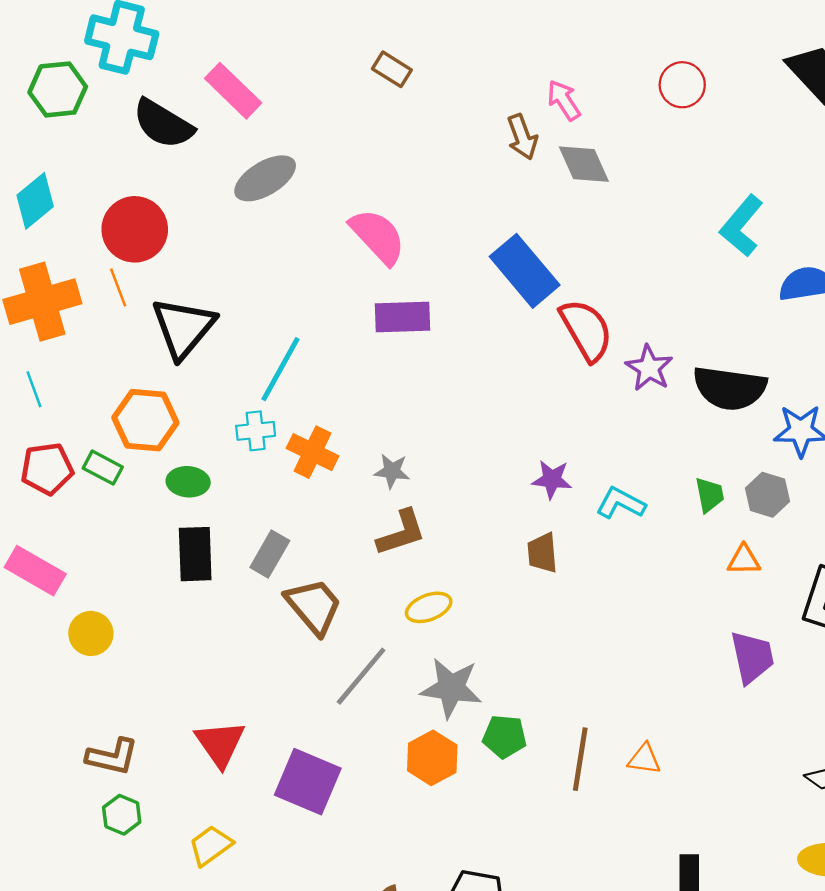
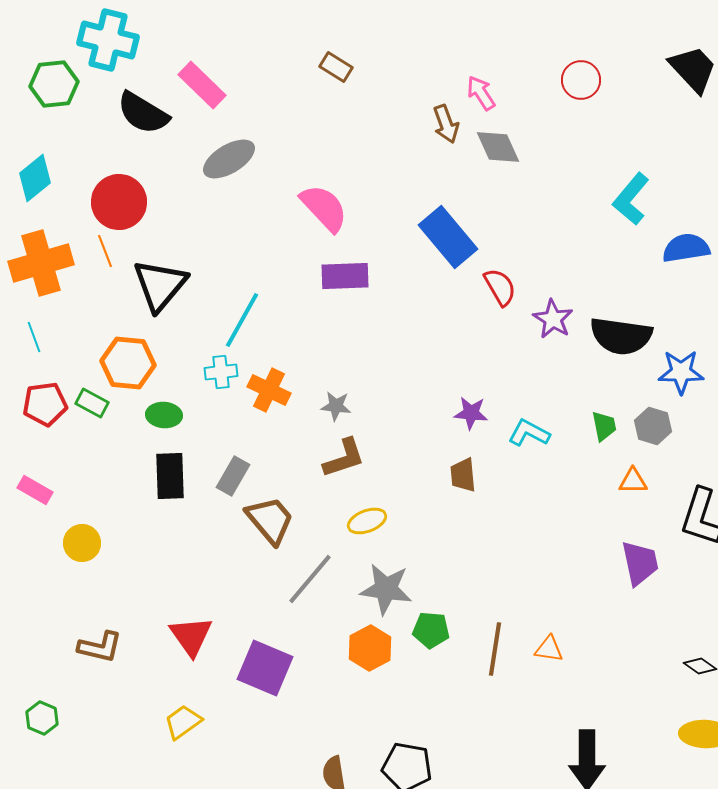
red semicircle: (586, 330) -> (500, 287), size x0.7
pink rectangle: (35, 571) -> (35, 490), size x0.7
green hexagon: (122, 815) -> (42, 718), moved

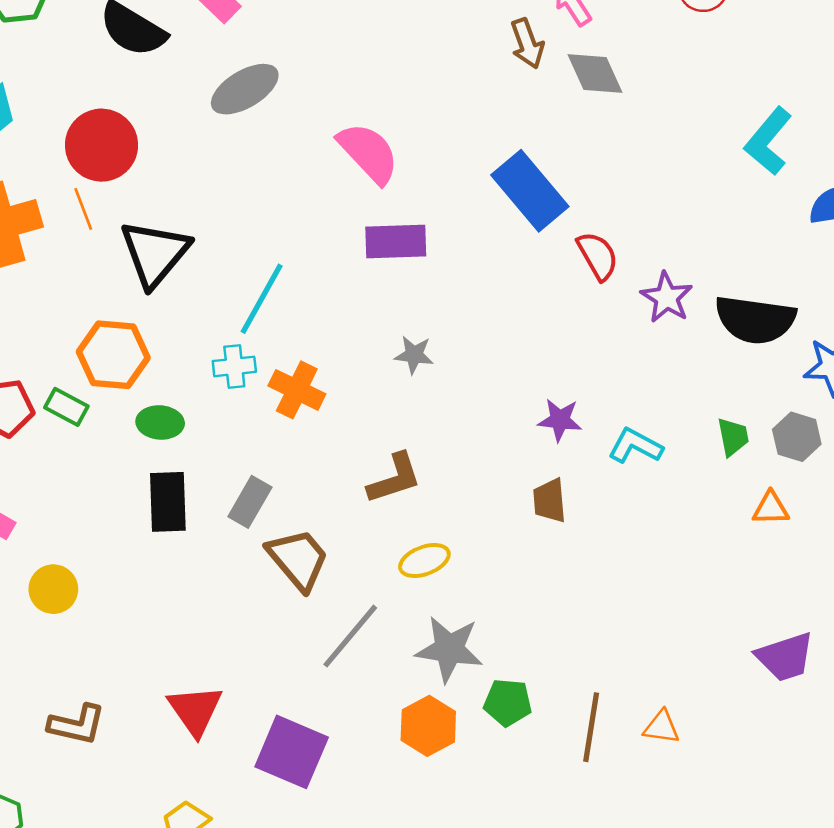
gray star: (336, 406) -> (414, 355), moved
purple trapezoid: (640, 563) -> (785, 657), moved, turned 84

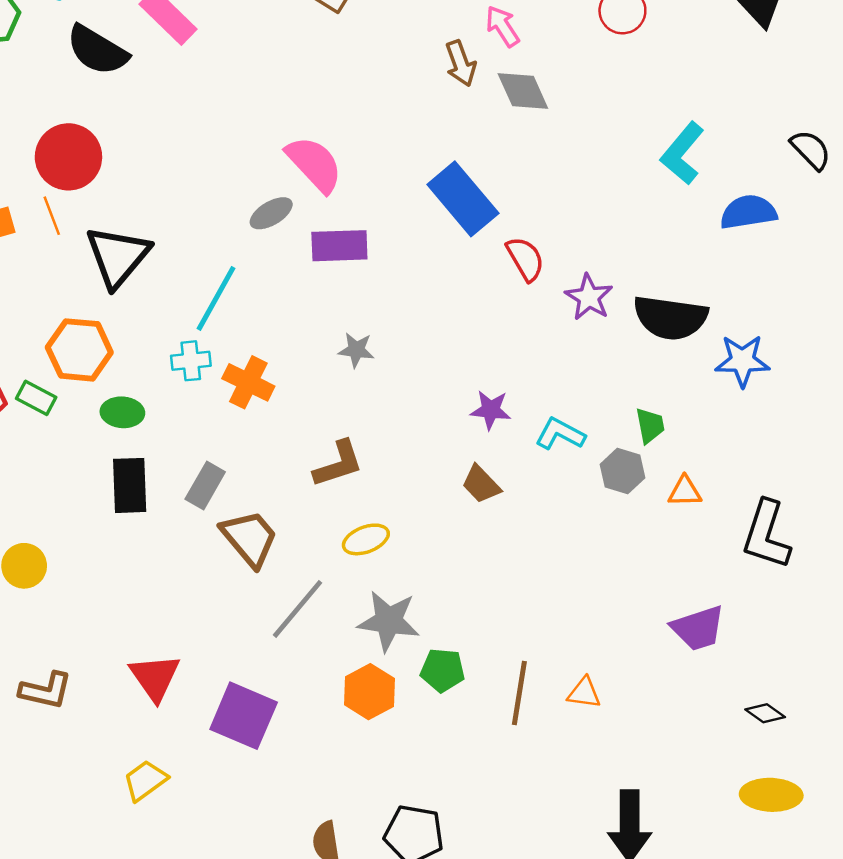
gray ellipse: (245, 89) -> (271, 213), moved, size x0.7
gray hexagon: (797, 437) -> (622, 471), moved
brown trapezoid: (549, 501) -> (481, 484), turned -39

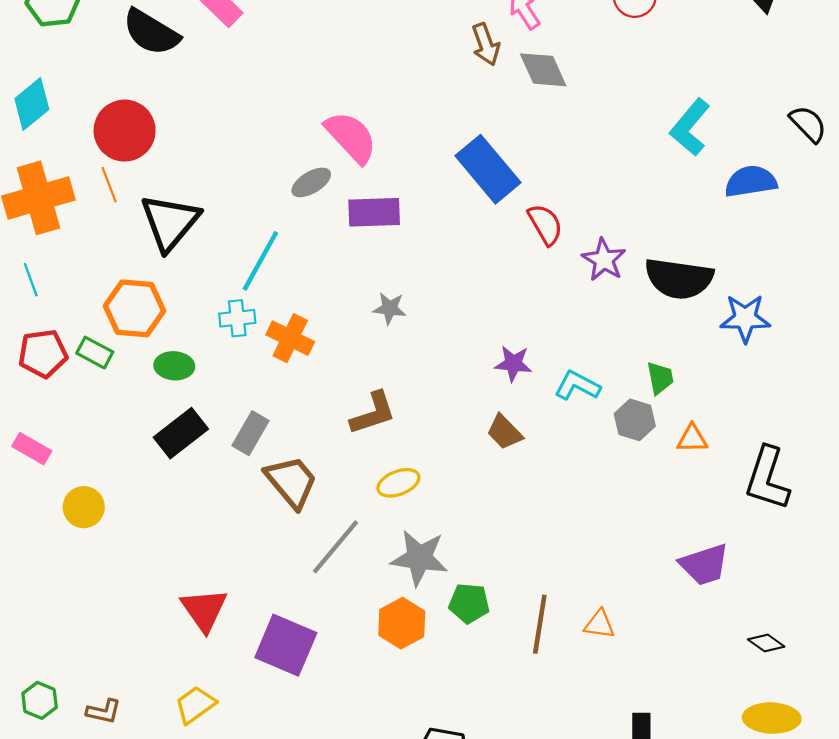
black rectangle: (130, 485) -> (181, 433), turned 54
brown L-shape: (46, 691) -> (104, 711), moved, size x0.7

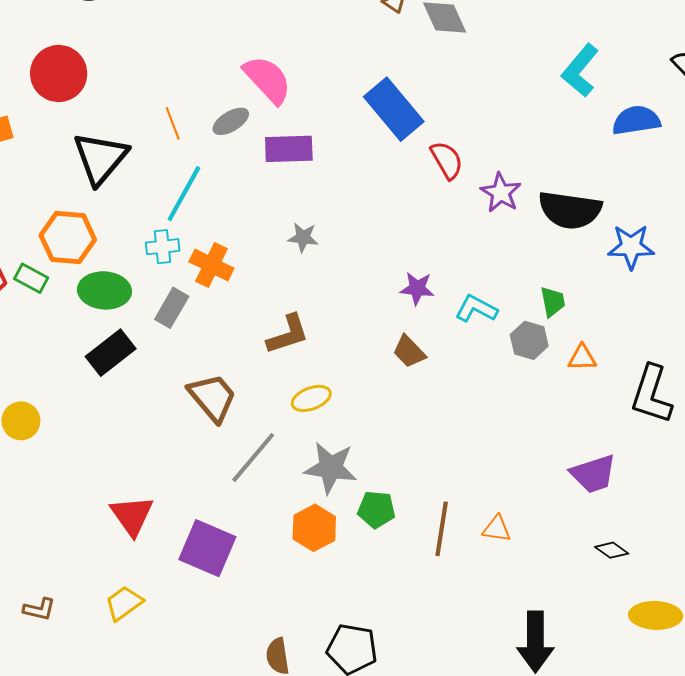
orange line: (109, 185) -> (173, 123), moved
green ellipse: (174, 366) -> (104, 290), size x1.4
gray rectangle: (250, 433) -> (172, 308), moved
black diamond: (766, 643) -> (612, 550), moved

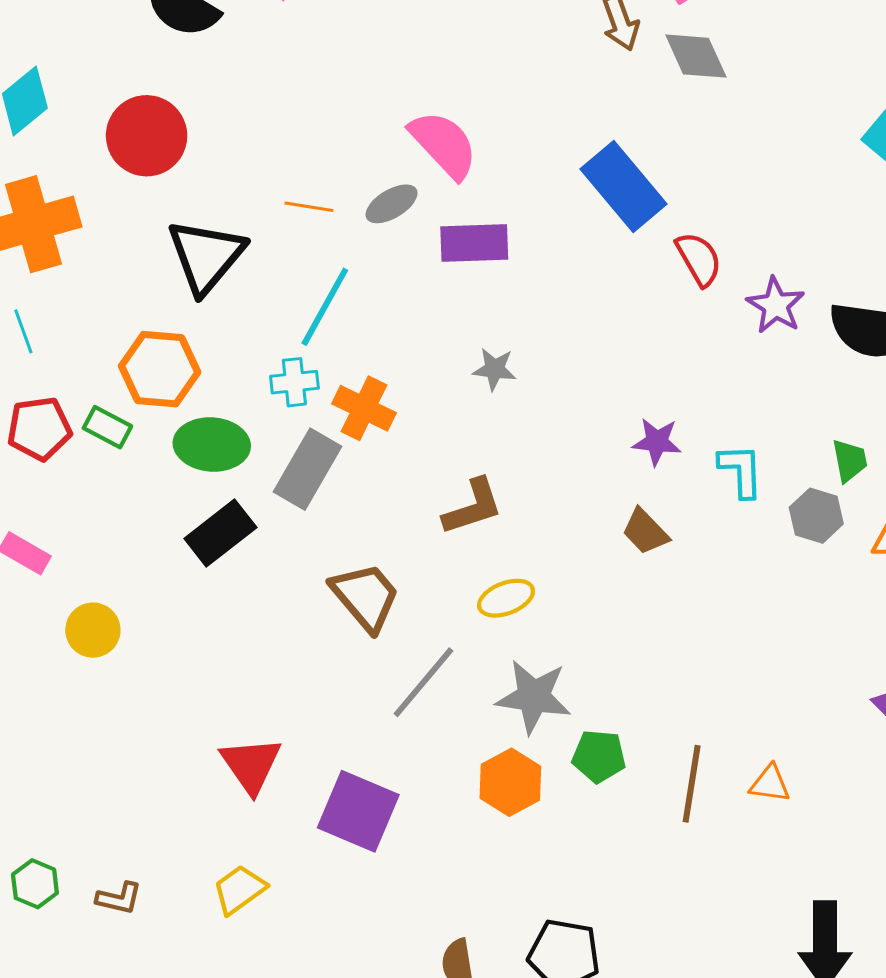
orange line: (173, 123) -> (309, 207), turned -60
gray rectangle: (172, 308) -> (307, 469), size x1.4
cyan L-shape: (476, 309) -> (741, 471), turned 60

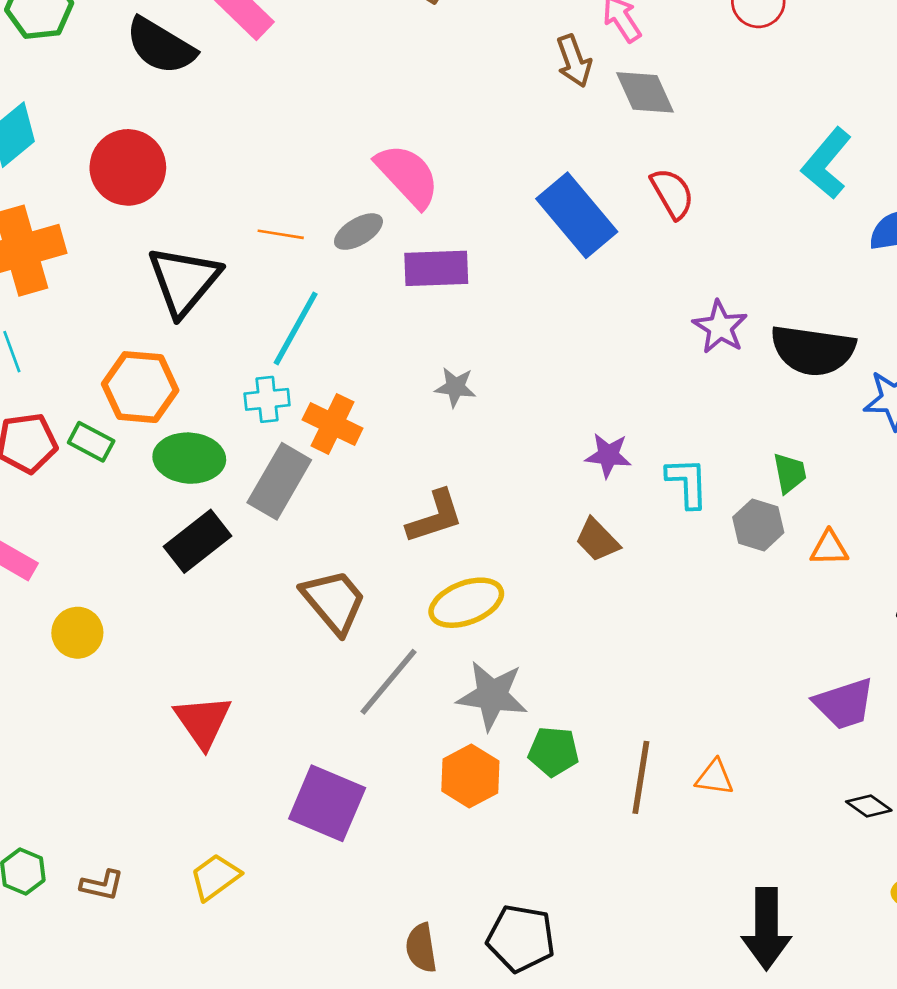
red semicircle: (699, 259) -> (672, 193), moved
yellow ellipse: (506, 598) -> (466, 603), size x1.4
red triangle: (251, 765) -> (203, 721), moved

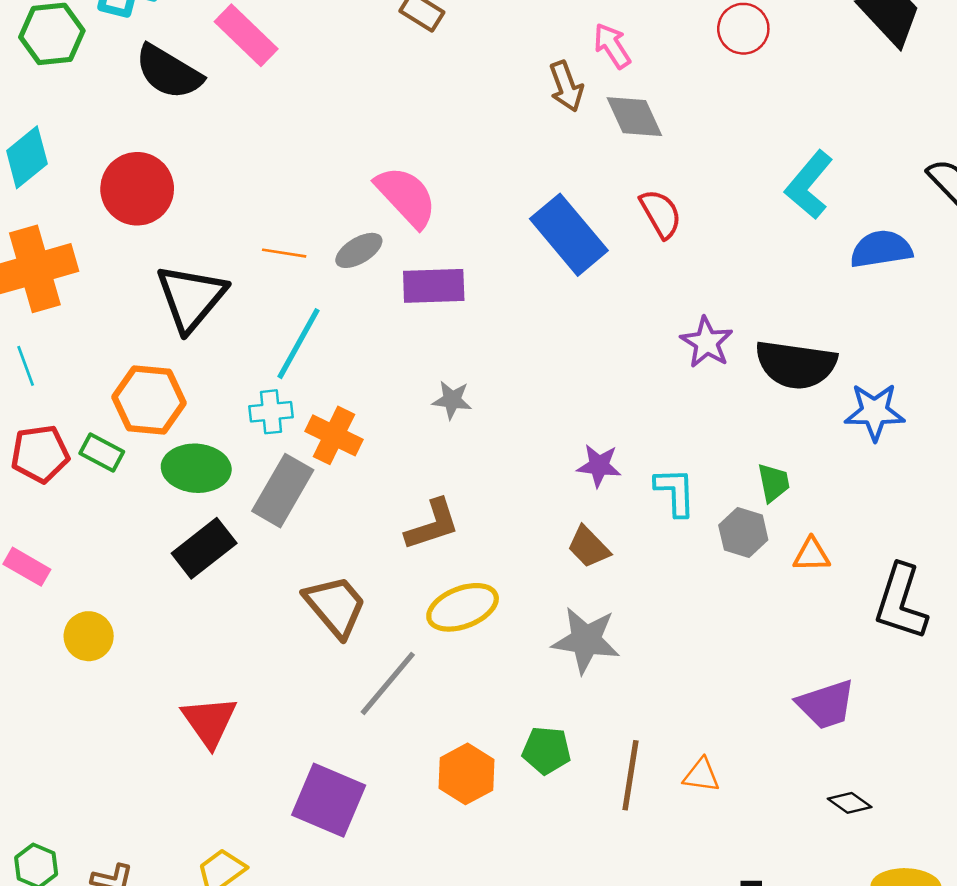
gray star: (492, 695) -> (586, 640), moved

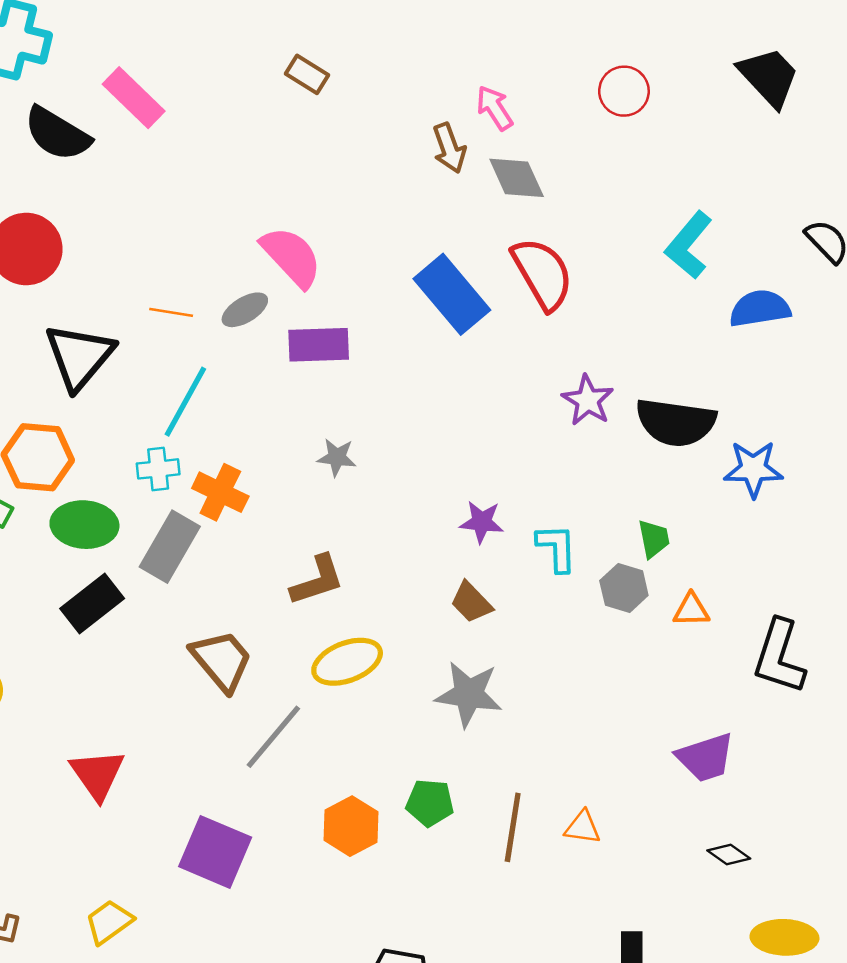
red semicircle: (661, 214) -> (542, 274), size x1.5

